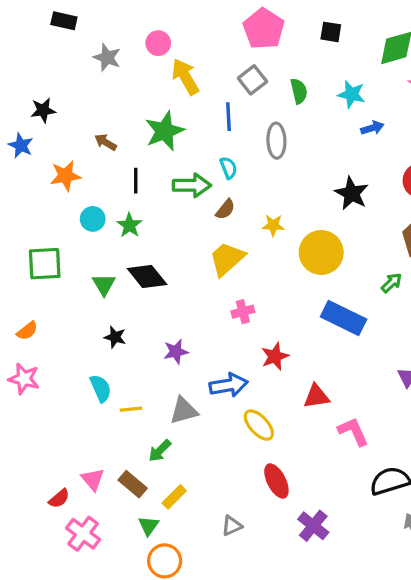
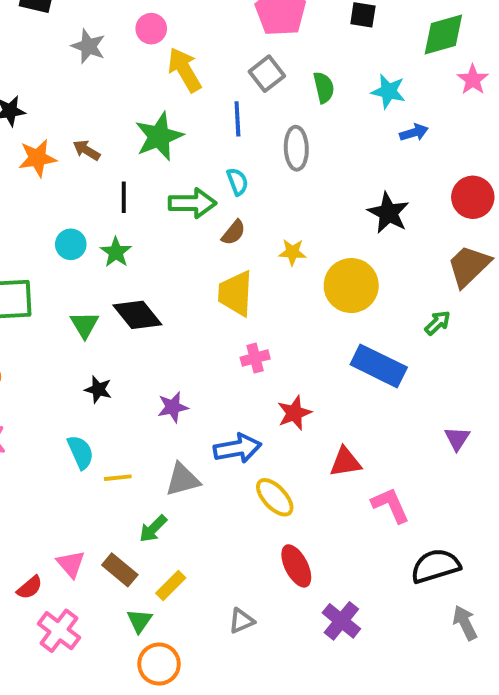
orange star: (66, 176) -> (37, 158), moved
yellow trapezoid: (227, 259) -> (235, 293), turned -45

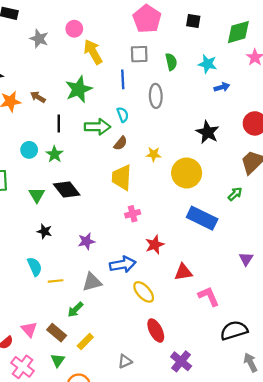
gray square: (267, 74) -> (139, 54), turned 36
green triangle: (139, 621) -> (58, 360), moved

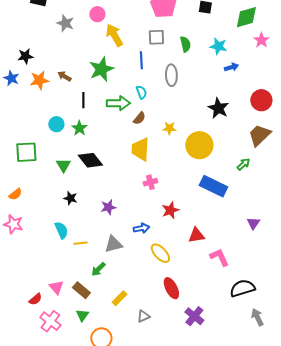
blue arrow: (123, 264) -> (141, 228), size x0.7
yellow rectangle: (85, 342) -> (119, 298), moved

